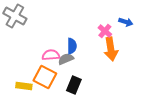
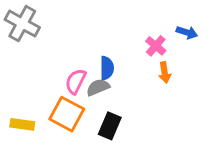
orange arrow: (111, 49) -> (165, 72), size x0.6
pink semicircle: (51, 55) -> (76, 81), turned -60
yellow rectangle: (24, 86) -> (22, 124), moved

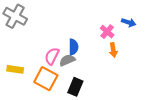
yellow rectangle: (22, 124) -> (15, 69), moved

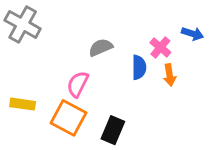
blue semicircle: (73, 47) -> (139, 67), moved
gray semicircle: (67, 60) -> (101, 47), moved

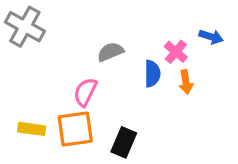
yellow rectangle: (23, 104) -> (32, 129), moved
orange square: (69, 118) -> (75, 129), turned -36

